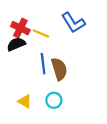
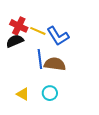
blue L-shape: (73, 23) -> (58, 36), moved
brown semicircle: (59, 69) -> (55, 64), turned -65

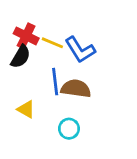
black semicircle: (15, 41) -> (21, 57), turned 144
yellow triangle: (23, 94) -> (26, 109), moved

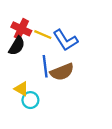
brown semicircle: (76, 88) -> (62, 72), turned 150
cyan circle: (69, 129) -> (30, 100), moved

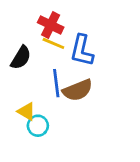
red cross: (21, 29) -> (51, 25), moved
blue L-shape: (65, 40) -> (82, 51), turned 45

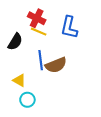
blue L-shape: (82, 51) -> (69, 27), moved
cyan circle: (38, 126) -> (27, 100), moved

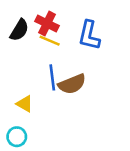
black semicircle: (15, 42) -> (19, 30), moved
cyan circle: (27, 100) -> (17, 137), moved

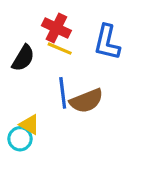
black semicircle: (19, 30) -> (23, 58), moved
cyan circle: (17, 137) -> (20, 139), moved

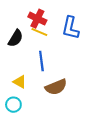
brown semicircle: (86, 101) -> (56, 87), moved
cyan circle: (20, 139) -> (13, 105), moved

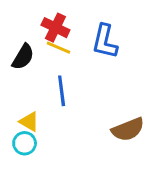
brown semicircle: (56, 87) -> (128, 129), moved
cyan circle: (13, 105) -> (25, 143), moved

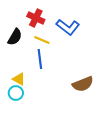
blue L-shape: (105, 41) -> (68, 27), turned -65
yellow line: (59, 48) -> (42, 40), moved

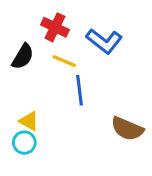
blue line: (40, 59) -> (80, 90), moved
brown semicircle: (83, 84) -> (127, 129), turned 45

